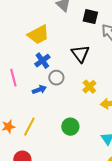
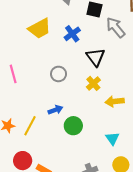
black triangle: (80, 54) -> (95, 57), moved
blue cross: (42, 61) -> (72, 34), moved
blue arrow: (39, 90) -> (55, 110), moved

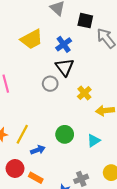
black triangle: (95, 57) -> (65, 67), moved
blue arrow: (55, 110) -> (38, 150), moved
cyan triangle: (112, 138) -> (94, 141), moved, turned 32

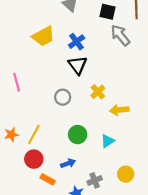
black square: (85, 21) -> (107, 12), moved
gray circle: (50, 84) -> (63, 97), moved
blue arrow: (38, 150) -> (68, 163), moved
red circle: (15, 168) -> (34, 159), moved

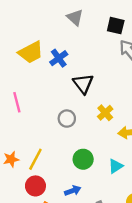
yellow trapezoid: (43, 36) -> (31, 52), moved
blue cross: (77, 42) -> (59, 58), moved

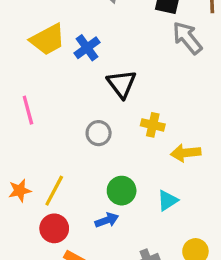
yellow cross: (105, 113) -> (153, 125), turned -35
blue arrow: (73, 191) -> (107, 220), moved

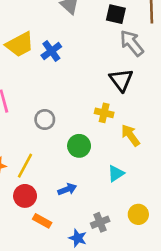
black triangle: (122, 84) -> (121, 80), moved
gray circle: (99, 133) -> (45, 120), moved
yellow arrow: (186, 153) -> (130, 135), turned 60
green circle: (122, 191) -> (79, 146), moved

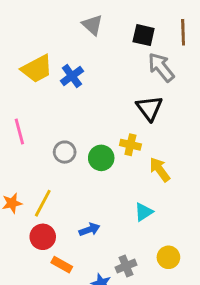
green circle: (79, 146) -> (101, 158), moved

